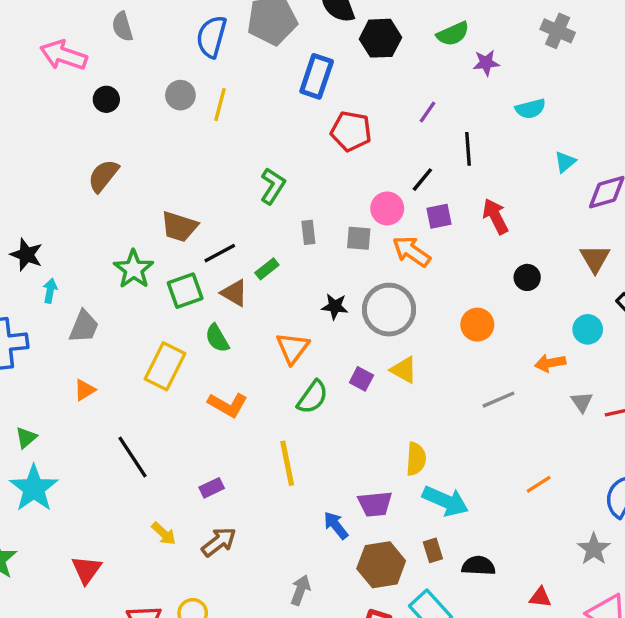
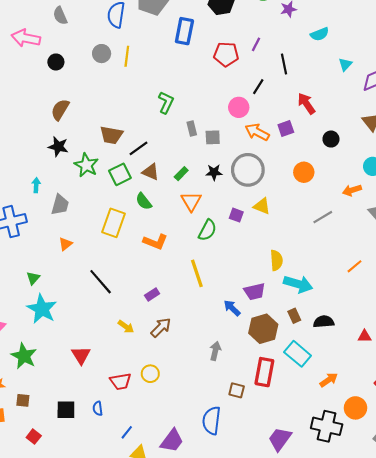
red pentagon: (351, 131) -> (226, 54), moved
purple square: (439, 216) -> (286, 128), moved
gray square: (359, 238) -> (213, 137), moved
black star: (26, 255) -> (58, 147), moved
green rectangle: (267, 269) -> (181, 174), moved

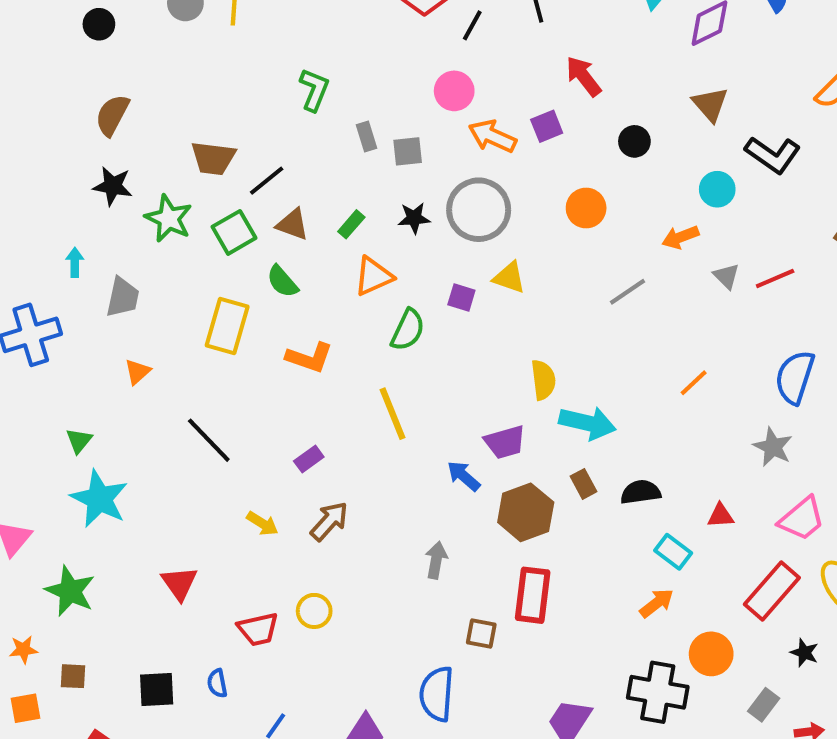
black line: (258, 87) -> (472, 25), moved
orange triangle: (191, 201) -> (373, 276), turned 40
cyan rectangle: (298, 354) -> (673, 552), moved, size x0.7

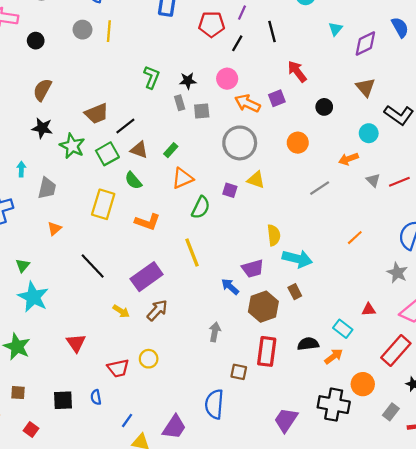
brown trapezoid: (213, 158) -> (97, 114), turned -30
black star: (414, 218) -> (188, 81), moved
purple rectangle: (309, 459) -> (147, 277), size x2.0
black semicircle: (641, 492) -> (308, 344), moved

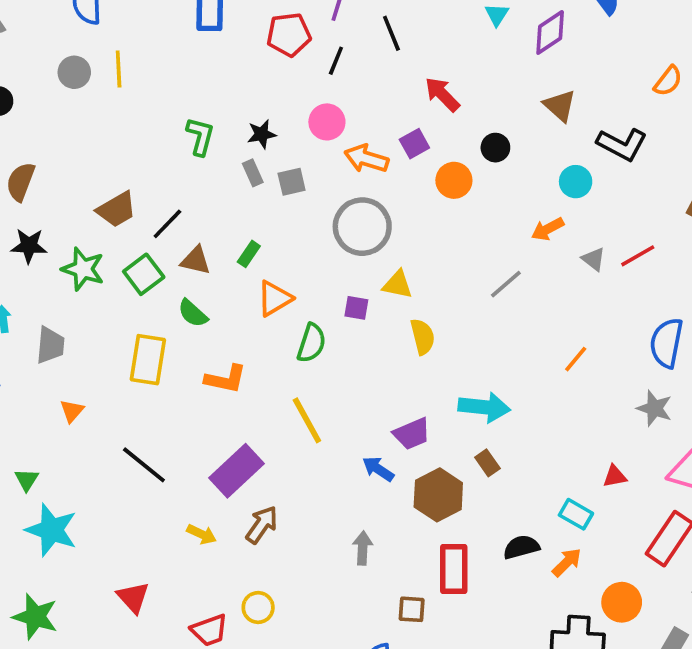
orange circle: (298, 143) -> (454, 180), moved
yellow semicircle: (274, 235) -> (423, 337), moved

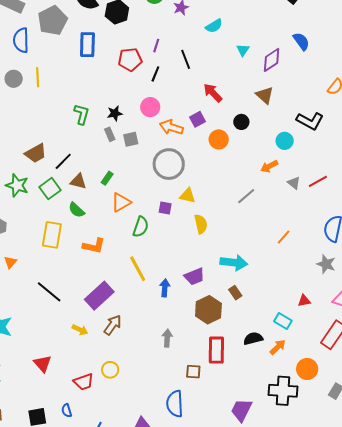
brown triangle: (560, 106) -> (265, 95), moved
blue arrow: (378, 469) -> (165, 288), moved, turned 60

